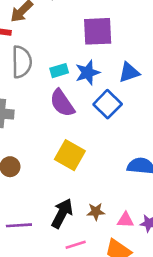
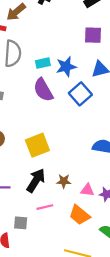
purple square: (98, 31) -> (93, 35), moved, size x0.7
yellow square: (70, 155) -> (37, 145), moved, turned 35

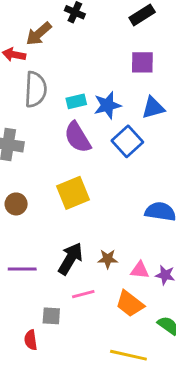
yellow square: (37, 145) -> (73, 193), moved

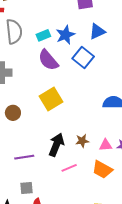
gray square: (51, 316) -> (26, 188), moved

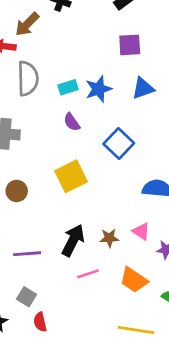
blue square: (83, 58) -> (119, 144), moved
purple semicircle: (48, 60) -> (72, 122), size x0.6
pink triangle: (106, 145) -> (141, 231), moved, turned 32
gray square: (26, 188) -> (26, 297), turned 32

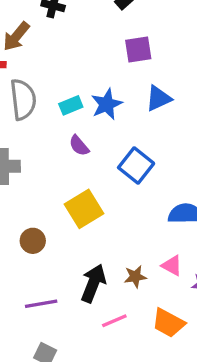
brown circle: (17, 191) -> (33, 241), moved

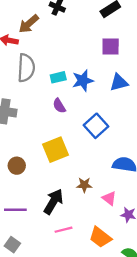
brown star: (135, 277) -> (84, 185), moved

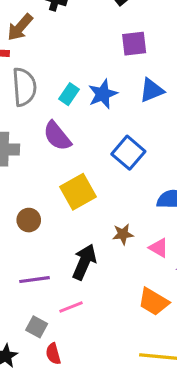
cyan rectangle: (58, 77) -> (69, 94), turned -35
purple semicircle: (59, 106) -> (57, 136), moved, size x1.5
pink line: (64, 230) -> (71, 307), moved

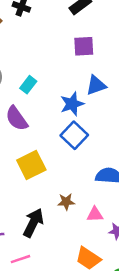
blue star: (103, 94) -> (72, 104), moved
pink triangle: (159, 248) -> (95, 215), turned -36

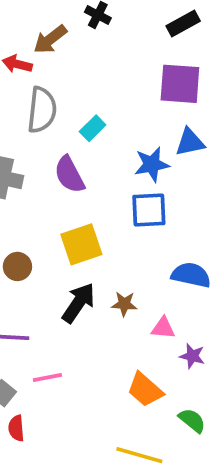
purple square: (84, 46) -> (180, 84), size x1.4
blue square: (74, 135) -> (149, 210), turned 36
black arrow: (33, 223) -> (78, 303), moved

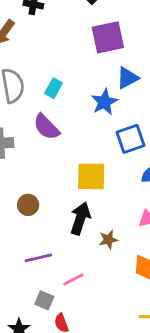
blue square: (149, 210) -> (130, 139), moved
yellow square: (81, 244) -> (91, 176), moved, turned 36
brown star: (124, 304) -> (108, 240), moved

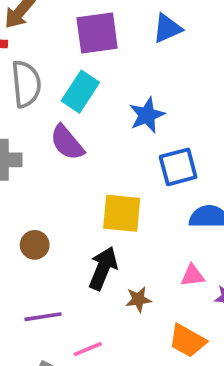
purple square: (108, 37) -> (97, 33), moved
blue triangle: (127, 78) -> (167, 28), moved
cyan rectangle: (54, 88) -> (80, 92), size x1.5

